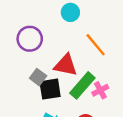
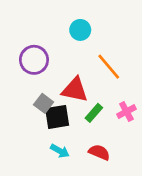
green rectangle: (82, 85) -> (94, 113), size x0.6
pink cross: (100, 90) -> (126, 112), moved

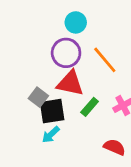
purple circle: (34, 60) -> (66, 53), moved
cyan arrow: (60, 151) -> (51, 135), moved, turned 108
red semicircle: (99, 152) -> (114, 147), moved

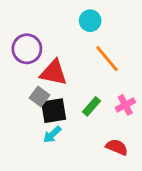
cyan circle: (76, 22) -> (90, 21), moved
purple circle: (66, 53) -> (27, 49), moved
red triangle: (70, 83) -> (54, 73), moved

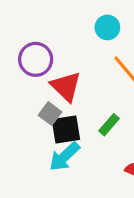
red triangle: (54, 73) -> (66, 86), turned 32
cyan arrow: (52, 134) -> (64, 157), size x1.5

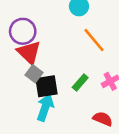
red triangle: (66, 86) -> (29, 53), moved
cyan arrow: (64, 157) -> (45, 108), turned 152

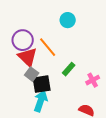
orange line: (94, 40) -> (48, 47), moved
green rectangle: (80, 83) -> (69, 69), moved

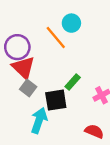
orange line: (48, 47) -> (56, 38), moved
black square: (42, 84) -> (56, 100), moved

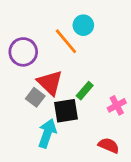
red triangle: (23, 68) -> (50, 83), moved

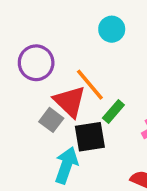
orange line: (66, 41) -> (90, 85), moved

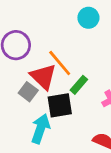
cyan circle: (112, 29) -> (88, 18), moved

